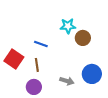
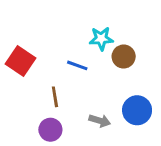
blue line: (41, 44) -> (77, 65), moved
red square: (14, 59) -> (21, 61), moved

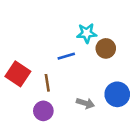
red square: (21, 61) -> (18, 74), moved
blue line: (77, 65) -> (66, 56), turned -36

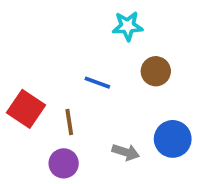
cyan star: (87, 33) -> (128, 26), moved
blue line: (66, 56) -> (97, 83), turned 36

